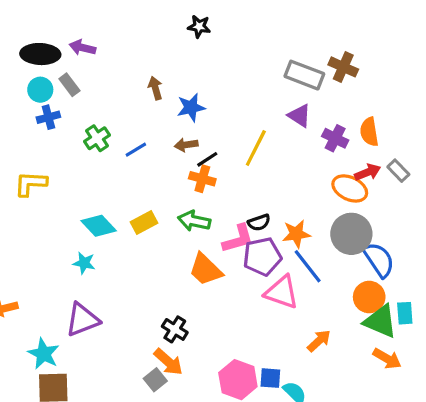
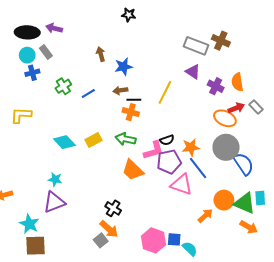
black line: (207, 159) -> (134, 100), turned 32
cyan star: (84, 263) -> (55, 179), moved
orange circle: (369, 297) -> (224, 200), moved

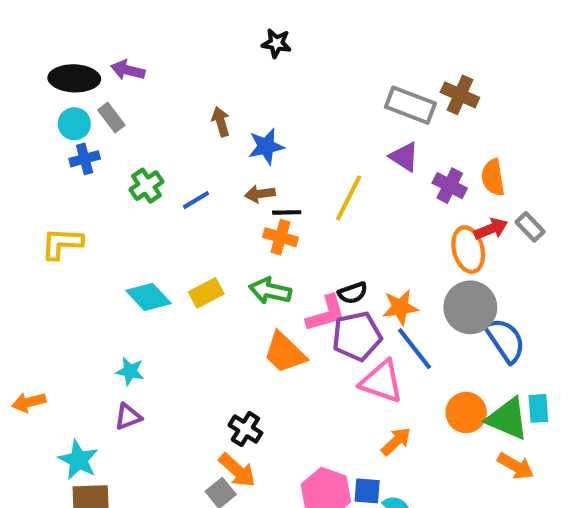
orange ellipse: (225, 118) -> (468, 250), turned 50
purple triangle: (54, 202) -> (128, 417), size x0.6
orange arrow: (205, 216) -> (396, 441), moved

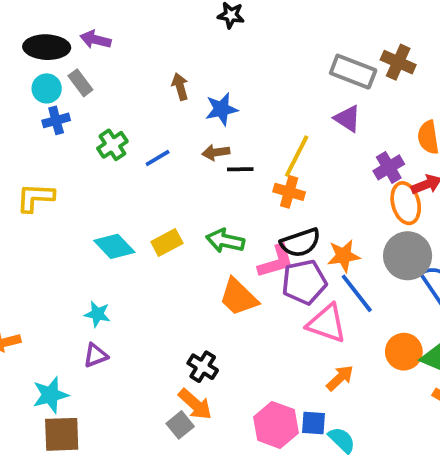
purple cross: (450, 186) -> (389, 167), moved, turned 32
orange cross: (281, 237) -> (289, 192), moved
black semicircle: (353, 293) -> (300, 243), size x1.5
cyan star: (78, 460) -> (50, 395), turned 30

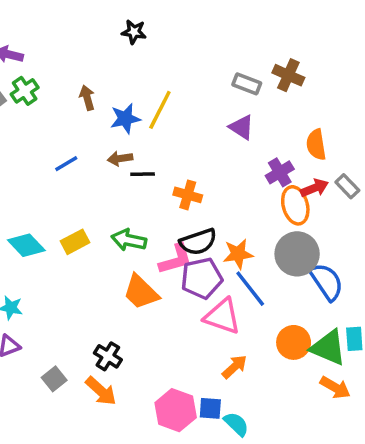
gray rectangle: (353, 72) -> (247, 84), size x0.7
green cross: (112, 145) -> (25, 91), moved
yellow line: (297, 156) -> (160, 110), moved
gray square: (180, 425) -> (54, 379), moved

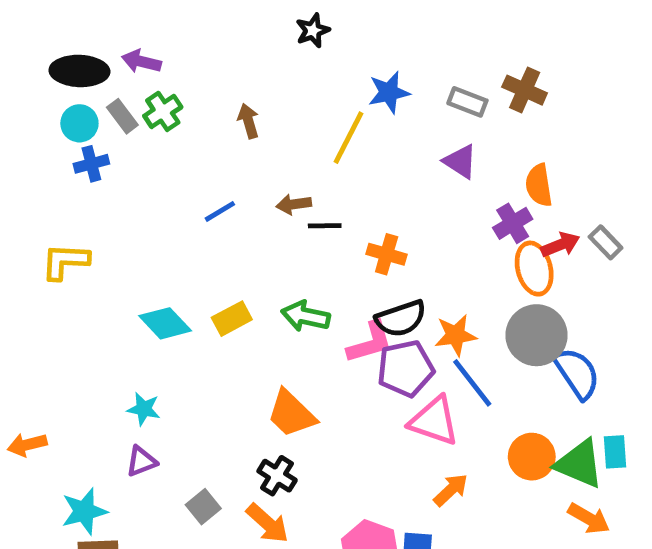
black star: (134, 32) -> (313, 31), turned -30
blue star: (125, 119) -> (389, 92), moved
orange semicircle: (316, 145) -> (539, 185), moved
orange trapezoid: (141, 292) -> (291, 414), moved

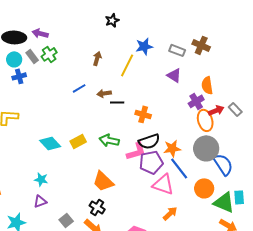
brown arrow: (248, 121) -> (97, 58), moved, turned 32
blue line: (220, 211) -> (79, 88), moved
orange circle: (532, 457) -> (204, 188), moved

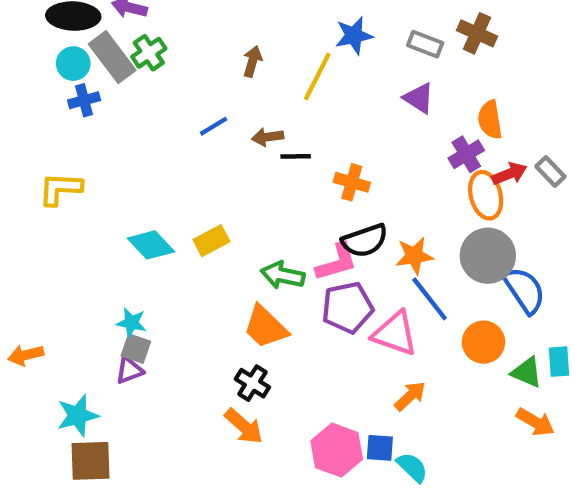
gray rectangle: (32, 56) -> (112, 57), size x1.6
green arrow: (109, 140) -> (283, 275), moved
purple pentagon: (151, 162) -> (347, 308), moved
green triangle: (224, 202) -> (527, 372), size x0.7
gray square: (66, 220) -> (136, 349), moved, turned -32

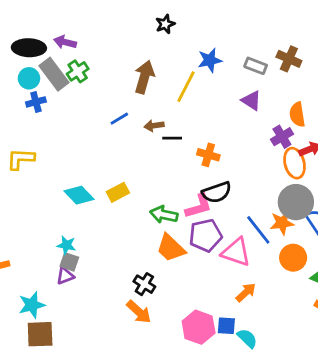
brown arrow: (252, 61) -> (144, 77), size x1.6
orange star: (414, 256) -> (282, 223), moved
orange trapezoid: (265, 327) -> (171, 248), moved

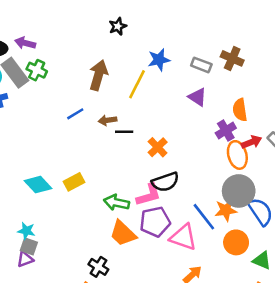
green cross: (78, 71) -> (37, 70), turned -30
orange cross: (208, 155) -> (158, 147), turned 30

